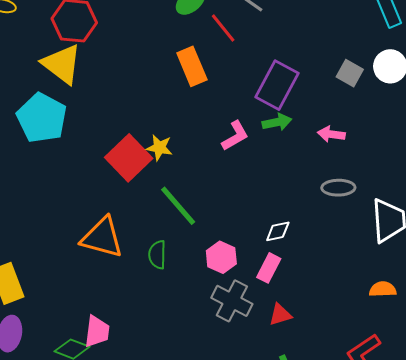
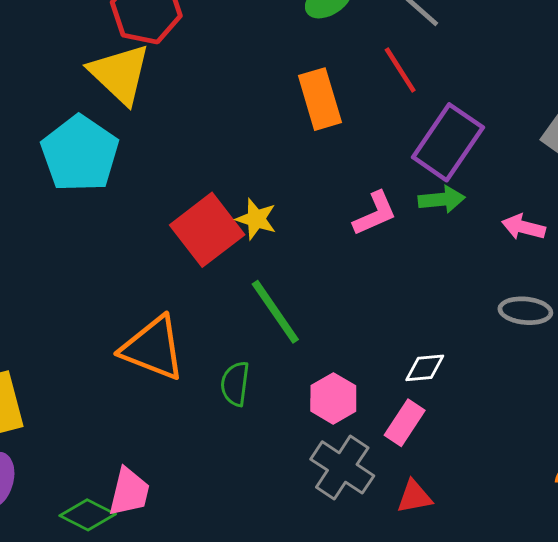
red line: (223, 28) -> (400, 70), moved

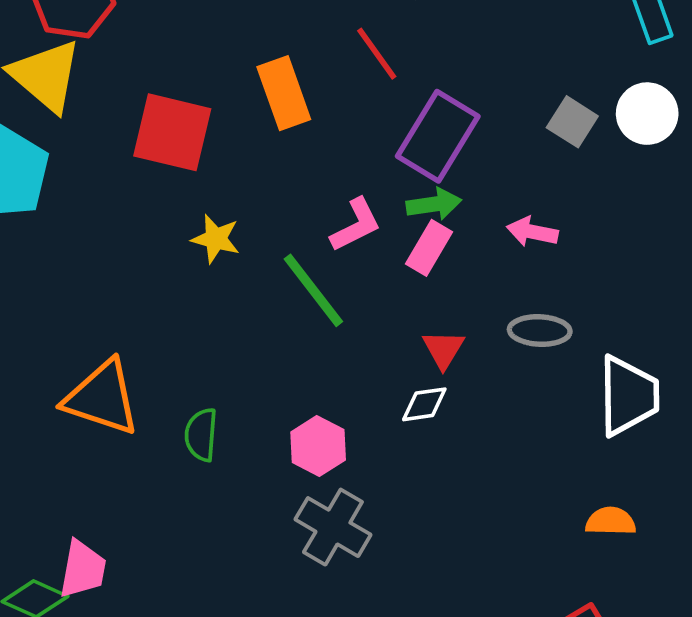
red square: (207, 230) -> (172, 132), moved, turned -36
green line: (275, 312) -> (313, 290), moved
pink rectangle: (405, 423) -> (429, 248), moved
red triangle: (414, 497) -> (443, 349), moved, turned -45

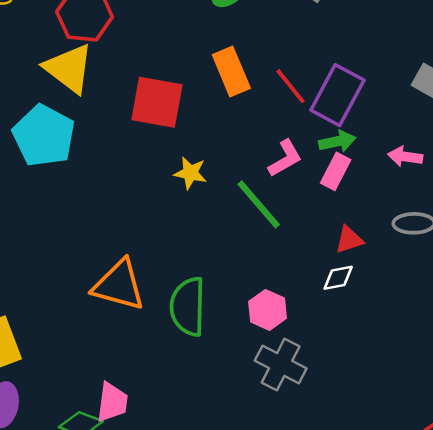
red line: (377, 54) -> (290, 86), moved
red triangle: (443, 349) -> (349, 240), turned 44
green semicircle: (201, 435) -> (188, 307), size x1.6

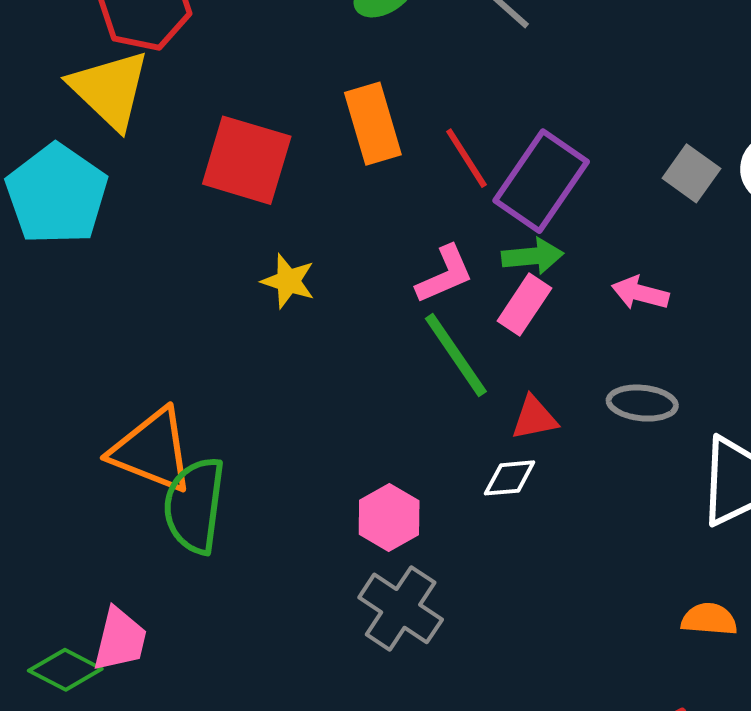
green line: (259, 204) -> (456, 355), moved
green semicircle: (188, 307) -> (194, 505), moved

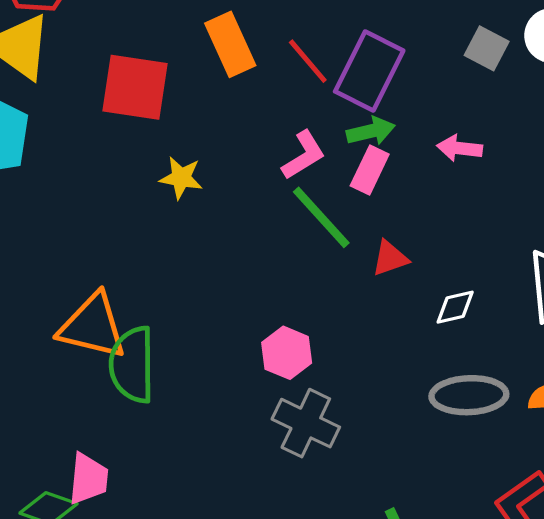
gray ellipse: (642, 403) -> (469, 395), moved, size x1.4
white diamond: (510, 478) -> (455, 307), moved

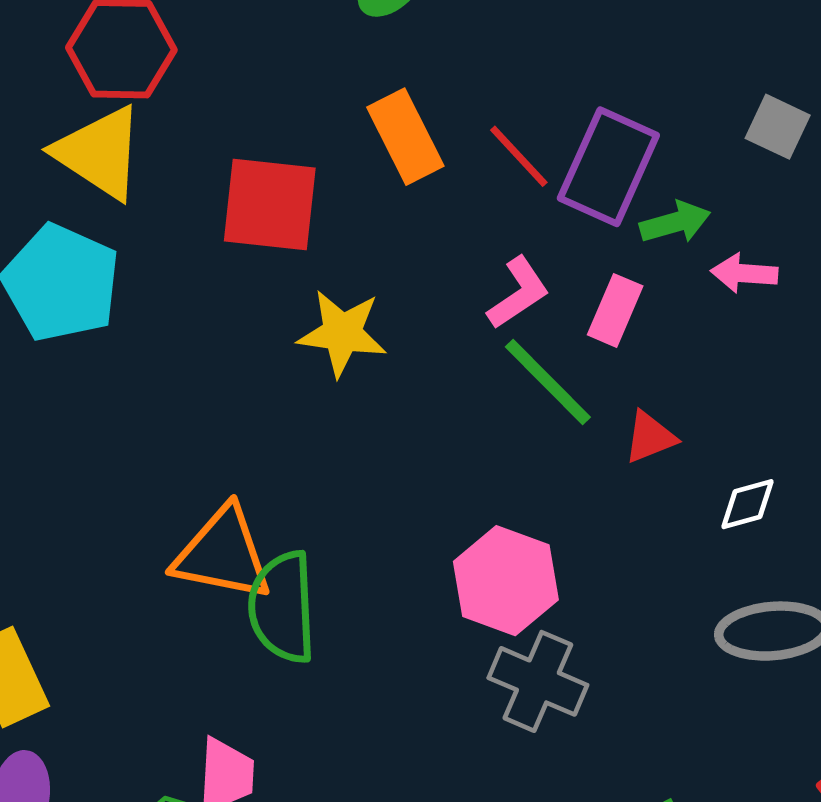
green arrow: (371, 131) -> (675, 222), moved
yellow star: (181, 178) -> (342, 333), size x1.4
pink hexagon: (287, 353) -> (506, 581), size x1.4

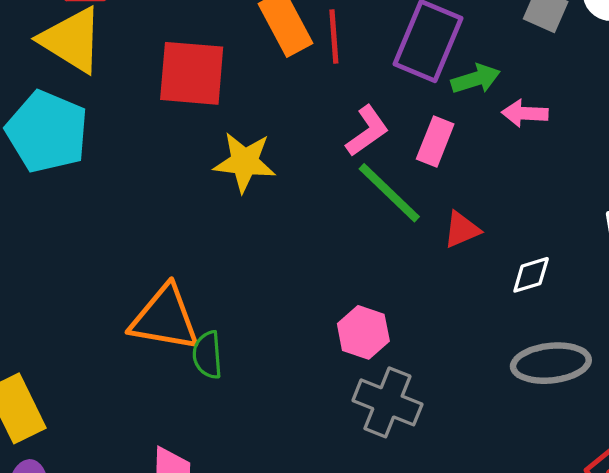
red line: (519, 156) -> (334, 37), moved, turned 40
pink hexagon: (506, 581) -> (363, 332), size x0.7
green semicircle: (282, 607) -> (207, 355), size x0.6

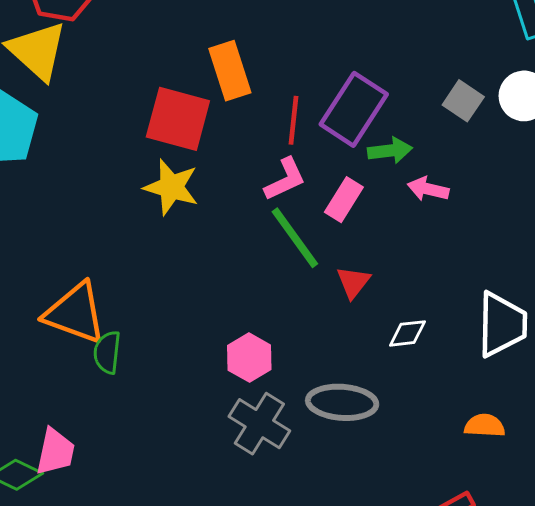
red line: (334, 37) -> (294, 120), moved
red square: (192, 73) -> (178, 119), moved
red triangle: (462, 230) -> (353, 282), turned -39
gray ellipse: (551, 363) -> (342, 402), moved

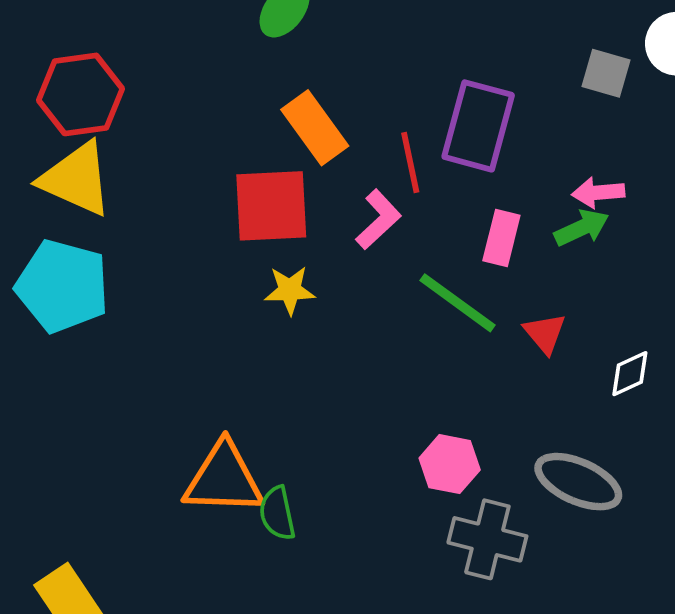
green arrow: (390, 151) -> (582, 228), moved
pink L-shape: (285, 179) -> (378, 220), moved
yellow star: (171, 187) -> (290, 290), size x0.7
gray ellipse: (342, 402) -> (578, 482), turned 38

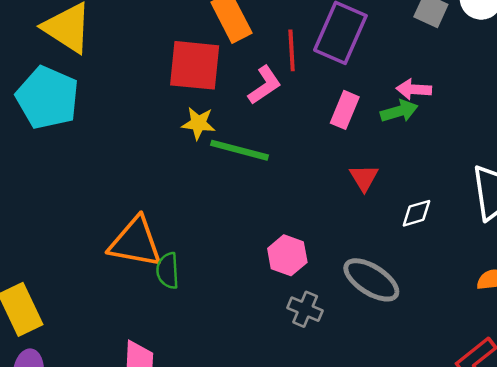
green line: (458, 303) -> (239, 150), moved, turned -30
gray cross: (487, 539) -> (305, 309), size x0.7

